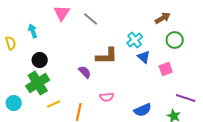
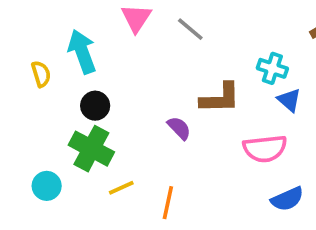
cyan arrow: (33, 31) -> (82, 52), size x1.6
cyan cross: (135, 40) -> (272, 68), turned -35
green cross: (38, 83) -> (91, 149), turned -30
pink semicircle: (107, 97) -> (265, 149), moved, size x1.6

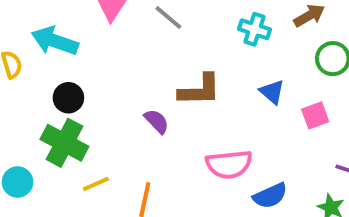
cyan arrow: (82, 52) -> (55, 41), turned -51
cyan cross: (272, 68) -> (254, 29), moved
pink semicircle: (265, 149) -> (229, 164), moved

